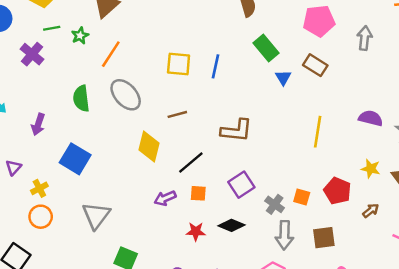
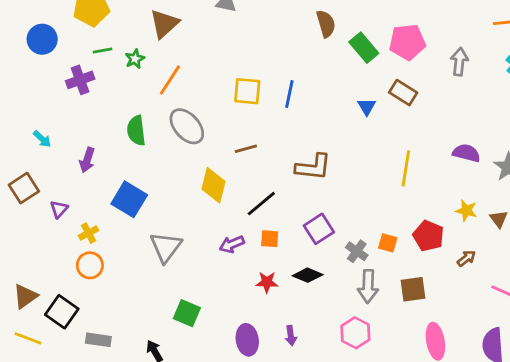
green rectangle: (266, 48) -> (364, 48), moved
purple cross: (32, 54) -> (80, 80), turned 30
gray triangle: (96, 215) -> (166, 247), moved

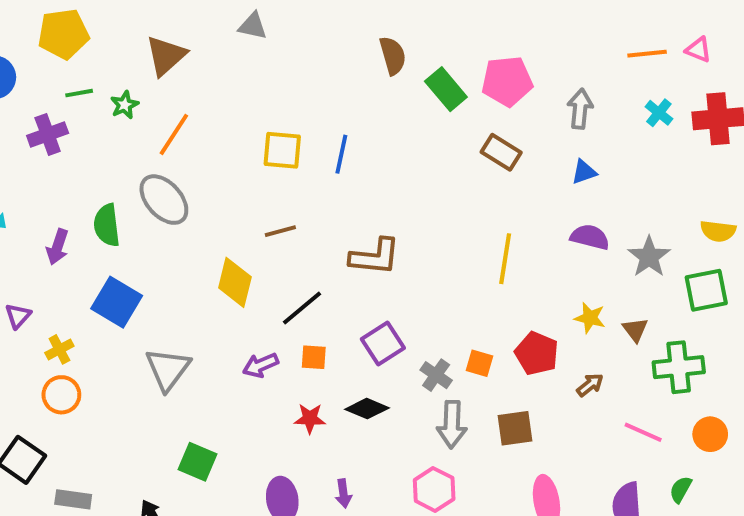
blue triangle: (367, 107) -> (584, 172), moved, turned 42
gray ellipse: (187, 126) -> (164, 200), moved
green semicircle: (136, 131) -> (107, 225), moved

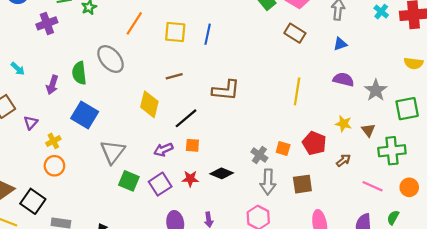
orange line: (174, 134) -> (134, 23), moved
yellow semicircle: (718, 231) -> (414, 63), moved
purple square: (383, 344) -> (160, 184), moved
green square: (197, 462) -> (129, 181), moved

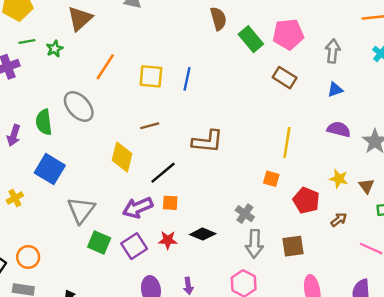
orange square: (283, 149) -> (271, 179), moved
purple arrow: (163, 150) -> (138, 208), size x1.4
orange circle: (54, 166) -> (28, 257), moved

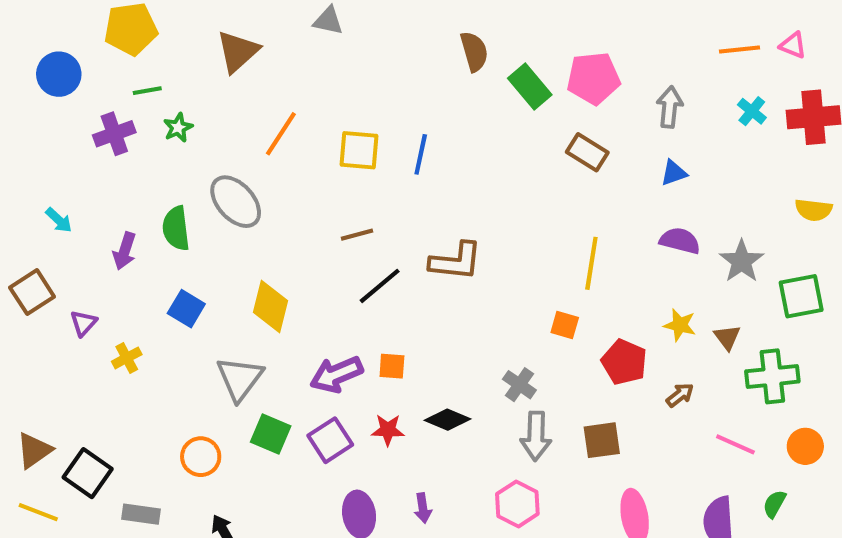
green star: (55, 49) -> (178, 128), moved
yellow diamond: (122, 157) -> (271, 307), moved
blue square: (50, 169) -> (186, 309), size x0.7
black line: (163, 173) -> (380, 286), moved
orange circle: (28, 257) -> (201, 457), moved

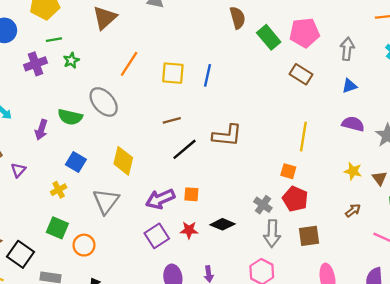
green semicircle: (176, 228) -> (70, 117), turned -70
yellow cross: (127, 358) -> (59, 190), moved
red pentagon: (624, 362) -> (295, 199), moved
green square: (271, 434) -> (57, 228), moved

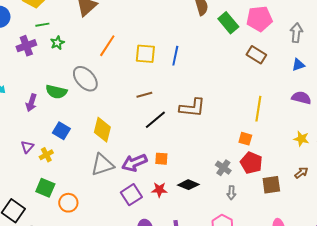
purple triangle: (18, 170) -> (27, 147), moved
gray triangle: (106, 201) -> (102, 165), moved, turned 35
gray arrow: (272, 234) -> (231, 193), size x0.6
brown square: (309, 236) -> (271, 185), moved

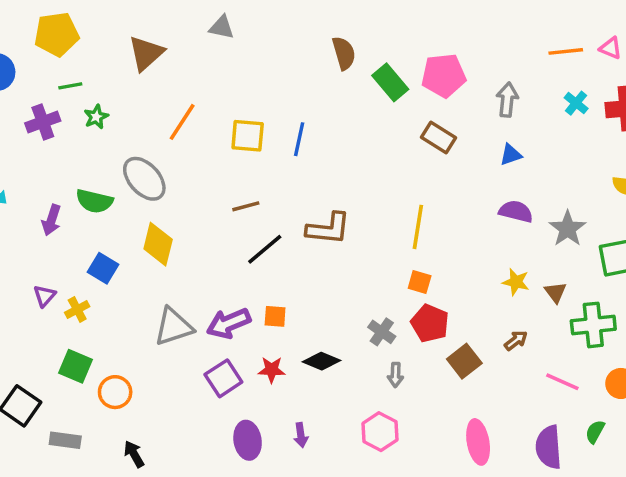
yellow line: (258, 109) -> (418, 227), moved
yellow diamond: (102, 130) -> (158, 244), moved
brown square: (271, 185) -> (464, 361), turned -30

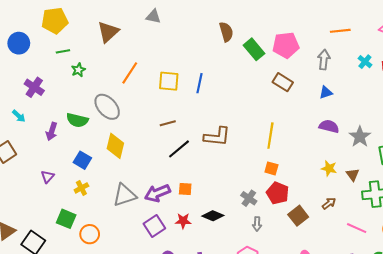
orange line: (566, 51) -> (340, 31), moved
purple cross: (43, 122) -> (34, 87), moved, turned -36
yellow cross: (77, 309) -> (81, 188), moved

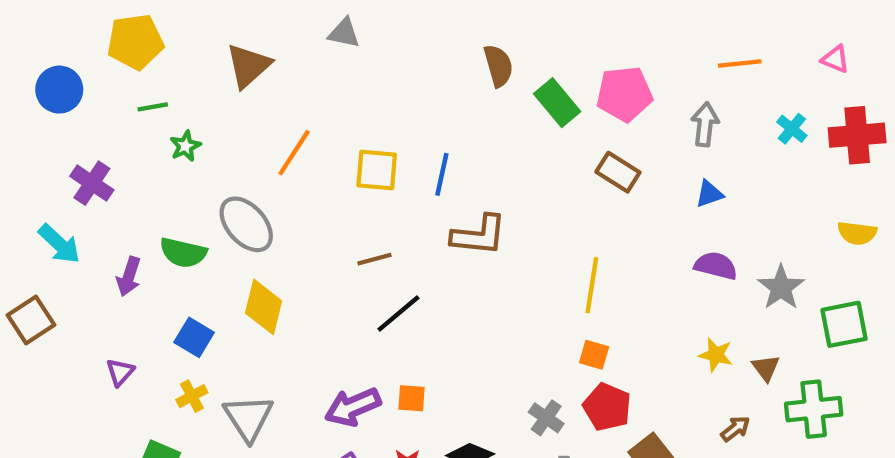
cyan arrow: (19, 116) -> (59, 244), size x1.5
brown L-shape: (217, 137) -> (479, 235), moved
gray triangle: (125, 195) -> (248, 418), moved, turned -45
brown arrow: (329, 203) -> (735, 429), moved

